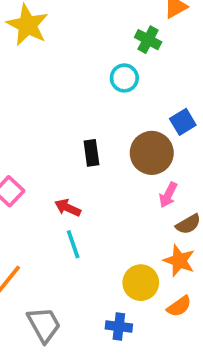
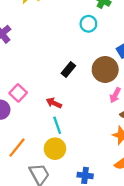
black rectangle: (91, 153) -> (68, 69), turned 48
yellow circle: (141, 283) -> (55, 149), moved

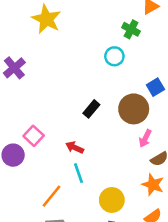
orange line: (17, 148) -> (52, 196), moved
yellow circle: (55, 149) -> (112, 200), moved

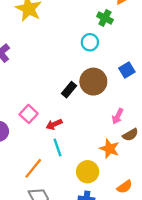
brown circle: (134, 109) -> (93, 82), moved
pink square: (34, 136) -> (29, 114), moved
red arrow: (75, 147) -> (54, 124), turned -49
orange star: (153, 185) -> (110, 149), moved

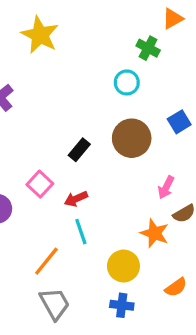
black rectangle: (69, 90) -> (79, 150), moved

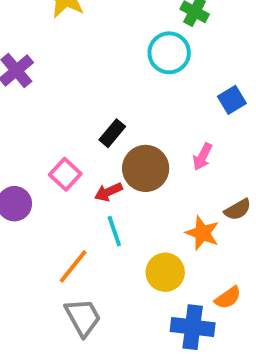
cyan circle: (127, 82) -> (169, 53), size x1.4
brown circle: (132, 138) -> (146, 168), moved
pink arrow: (166, 187) -> (202, 157), moved
blue cross: (122, 305) -> (193, 327), moved, size x1.5

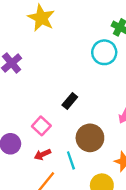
brown circle: (146, 168) -> (90, 138), moved
red arrow: (108, 192) -> (42, 154), moved

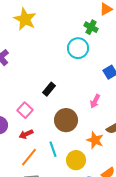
cyan line: (71, 160) -> (53, 149), moved

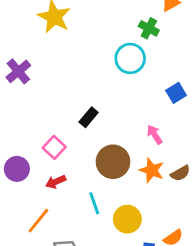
pink arrow: (95, 101) -> (155, 134), turned 120
orange star: (95, 140) -> (152, 170), moved
orange line: (29, 157) -> (38, 221), moved

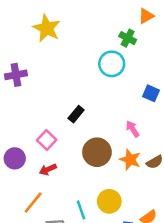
purple cross: (18, 71) -> (16, 75), turned 30
blue square: (176, 93) -> (151, 93), turned -35
cyan line: (94, 203) -> (81, 210), moved

